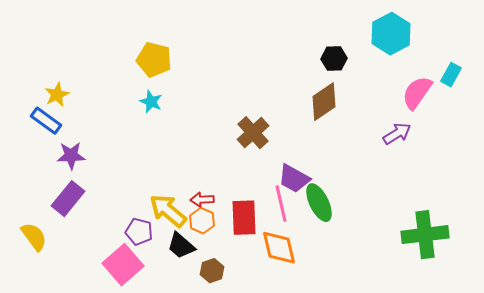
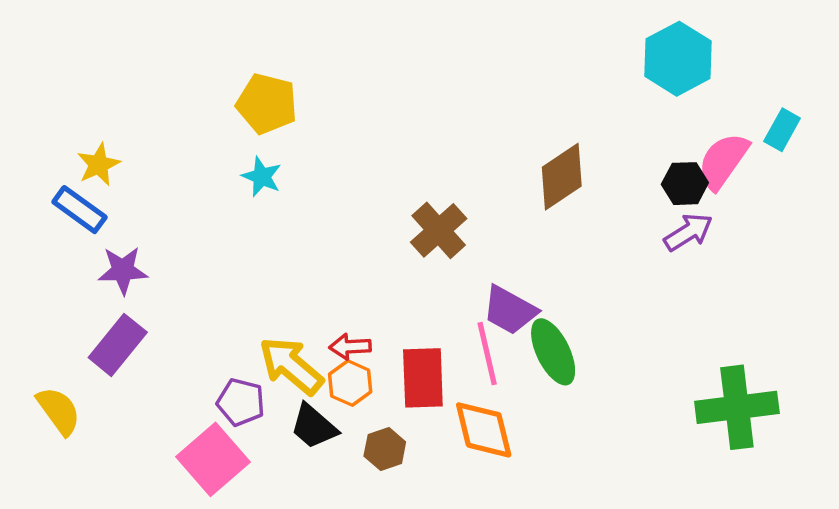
black hexagon: (334, 59) -> (685, 184), moved
brown hexagon: (212, 271) -> (385, 449), moved

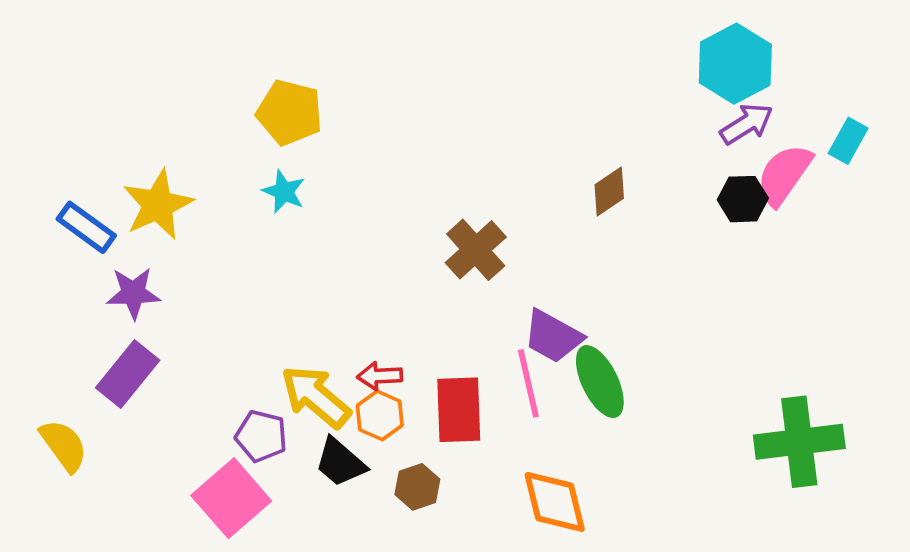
yellow star: (99, 164) -> (158, 205), moved, size x1.5
brown diamond: (562, 177) -> (609, 192), size x0.7
purple arrow: (688, 232) -> (747, 124), moved
orange diamond: (484, 430) -> (555, 502), moved

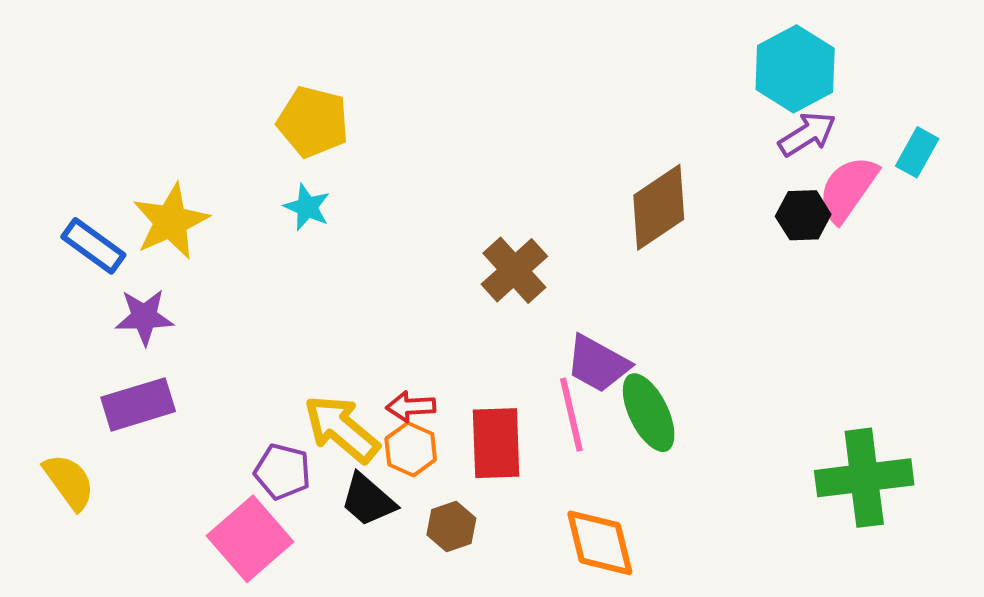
brown diamond: (609, 192) -> (659, 207), size x1.6
purple rectangle: (128, 374) -> (138, 404), turned 34

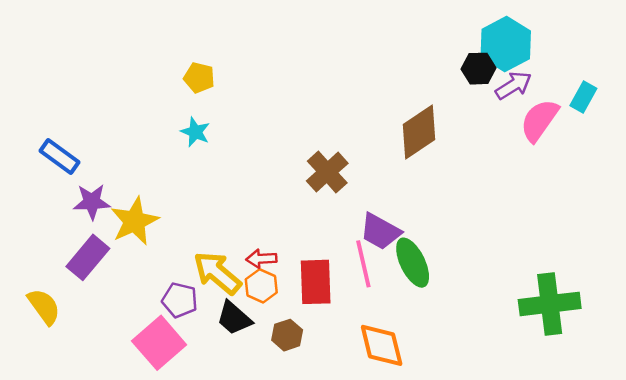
yellow pentagon: (313, 122) -> (199, 78), size x0.7
black hexagon: (803, 215) -> (479, 69), moved
yellow star: (171, 221) -> (134, 221), moved
purple rectangle: (138, 404) -> (88, 257), turned -33

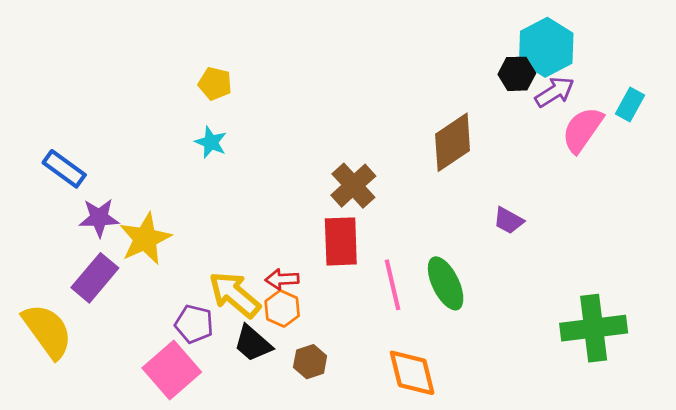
purple trapezoid: (380, 232) -> (508, 221), moved, size x0.7
red rectangle: (316, 282) -> (341, 241), moved
yellow semicircle: (44, 307) -> (47, 331), size x1.4

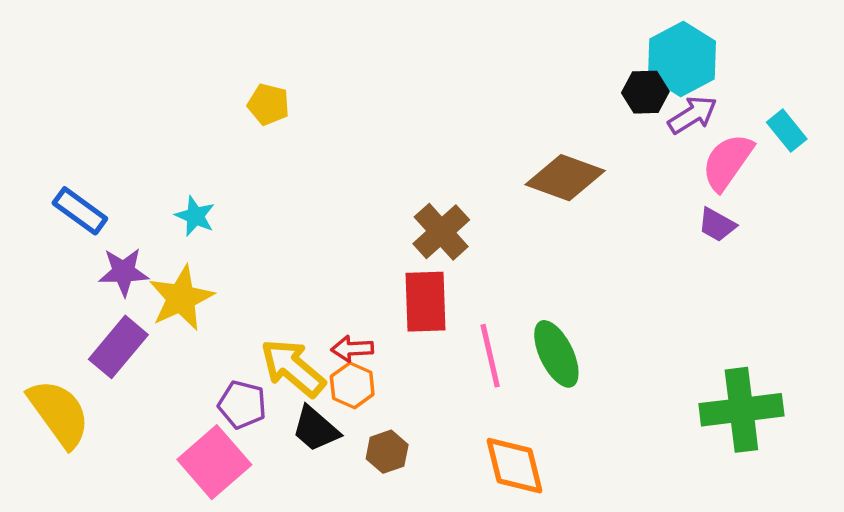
cyan rectangle: (630, 105) -> (787, 131), turned -68
cyan star: (211, 142) -> (195, 216), moved
brown diamond: (453, 142) -> (565, 178), turned 54
purple trapezoid: (508, 221) -> (717, 225), moved

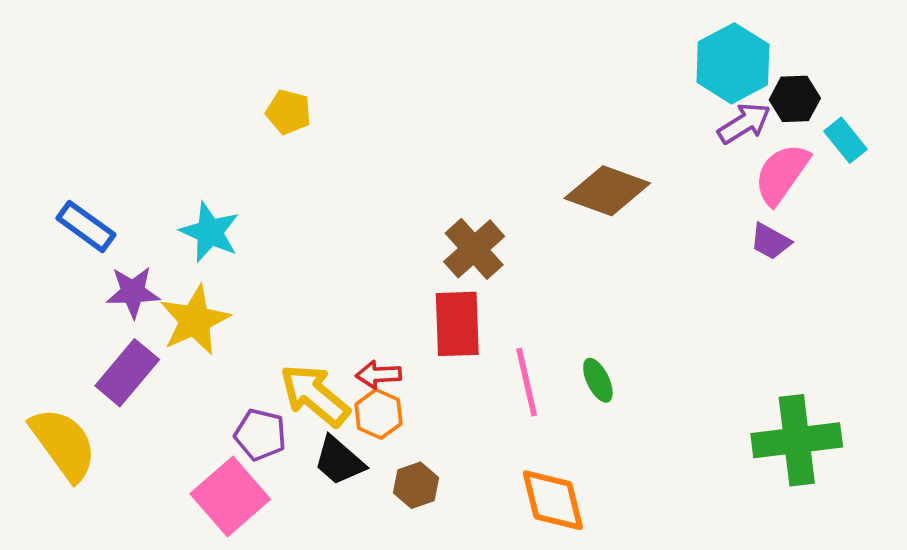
black hexagon: (645, 92) -> (795, 99), moved
cyan star: (195, 216) -> (210, 232), size x1.4
green ellipse: (556, 354) -> (598, 380), size x0.6

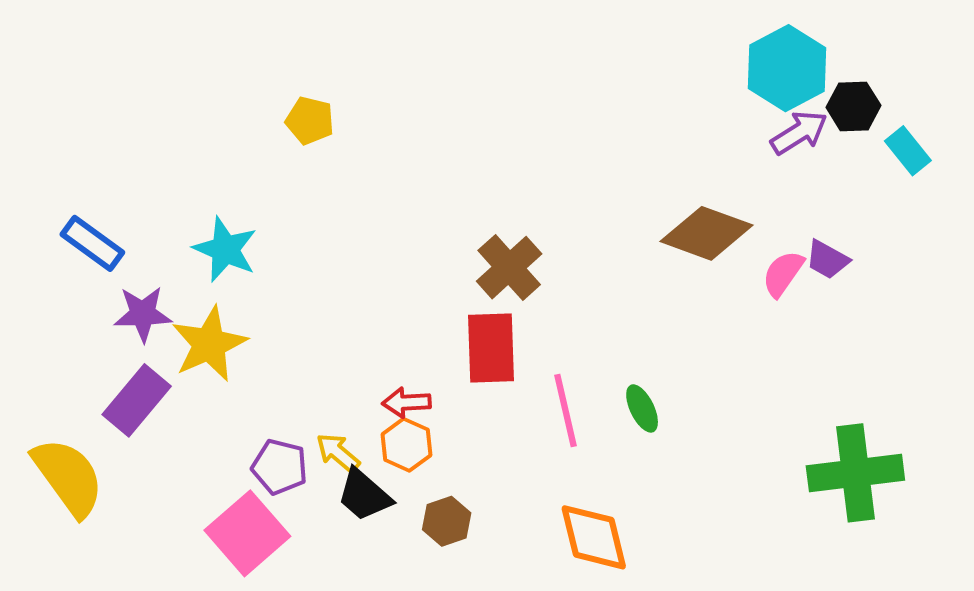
pink semicircle: (782, 174) -> (783, 274), moved, size x0.7
brown diamond: (607, 191) -> (706, 233), moved
yellow arrow: (315, 395) -> (338, 453), moved, size x0.6

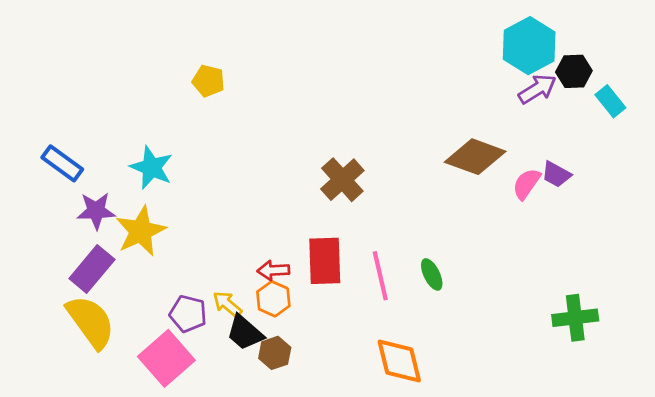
red rectangle: (491, 348) -> (325, 261), moved
green cross: (855, 473) -> (575, 318), size x0.7
yellow semicircle: (68, 477) -> (91, 322), moved
brown hexagon: (447, 521) -> (275, 353), moved

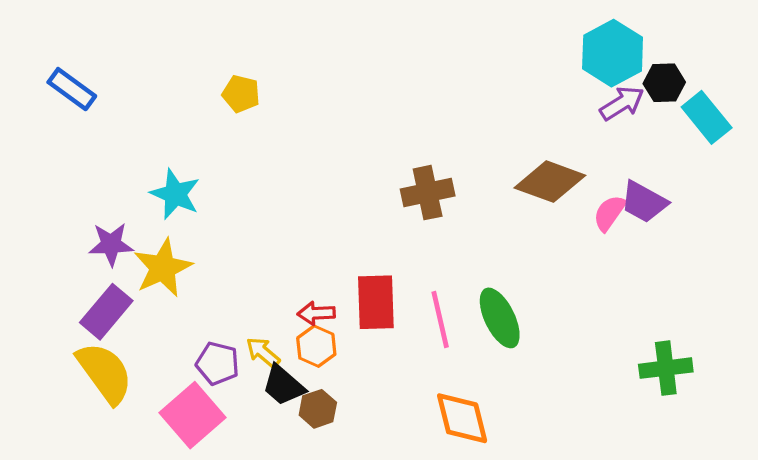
cyan rectangle: (610, 101) -> (707, 117), size x1.4
blue rectangle: (62, 163) -> (72, 89), moved
purple trapezoid: (556, 174) -> (644, 202), size x1.4
brown cross: (342, 180) -> (428, 193), moved, turned 30
green ellipse: (432, 274) -> (500, 318), size x1.6

